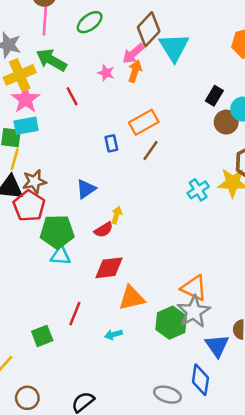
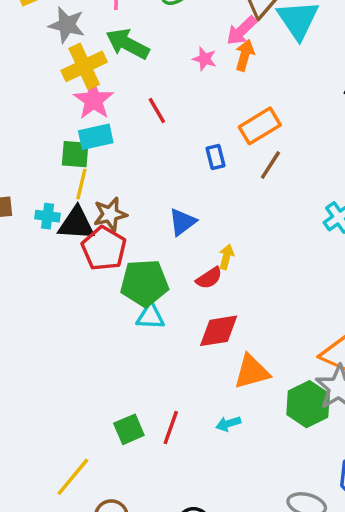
red line: (72, 96) -> (157, 111), moved
red line: (75, 314) -> (171, 428), moved

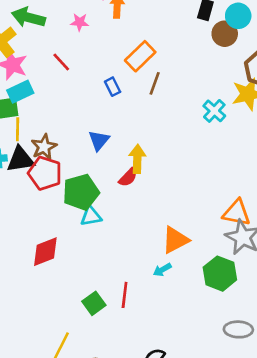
pink star: (205, 59) -> (80, 22), moved
yellow arrow: (226, 257) -> (137, 159), size x1.5
red diamond: (219, 331) -> (45, 252), moved
green hexagon: (308, 404) -> (220, 274), moved
cyan arrow: (228, 424) -> (162, 270), moved

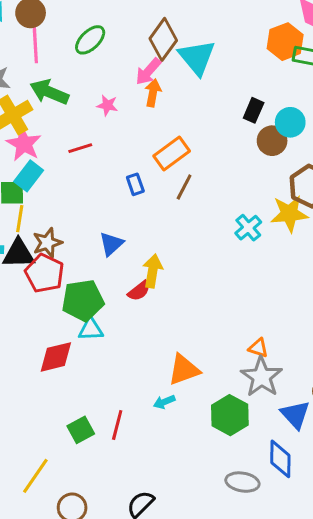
red line: (61, 62) -> (80, 148), turned -72
cyan rectangle: (20, 92) -> (29, 176), turned -35
orange triangle: (237, 213) -> (258, 348), size x0.6
red diamond: (45, 252) -> (56, 357), moved

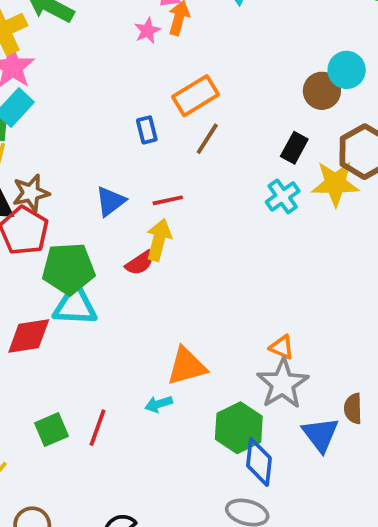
pink star: (107, 105) -> (147, 31), moved, turned 30
black rectangle: (254, 110) -> (294, 148), moved
red line: (80, 148) -> (168, 200), moved
cyan triangle: (91, 329) -> (75, 305), size x1.4
blue diamond: (280, 459) -> (259, 462), moved

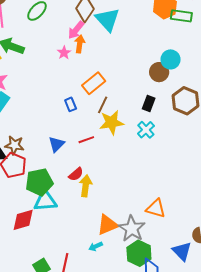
yellow star: (335, 184) -> (112, 122), moved
brown star: (31, 193) -> (15, 145), turned 30
yellow arrow: (159, 240) -> (86, 186), moved
orange triangle: (282, 347) -> (156, 208), size x1.5
gray star: (283, 384) -> (132, 229), moved

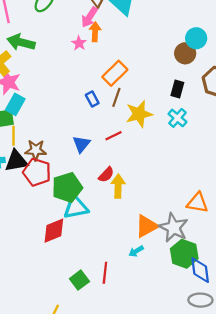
brown line: (103, 105) -> (116, 97), moved

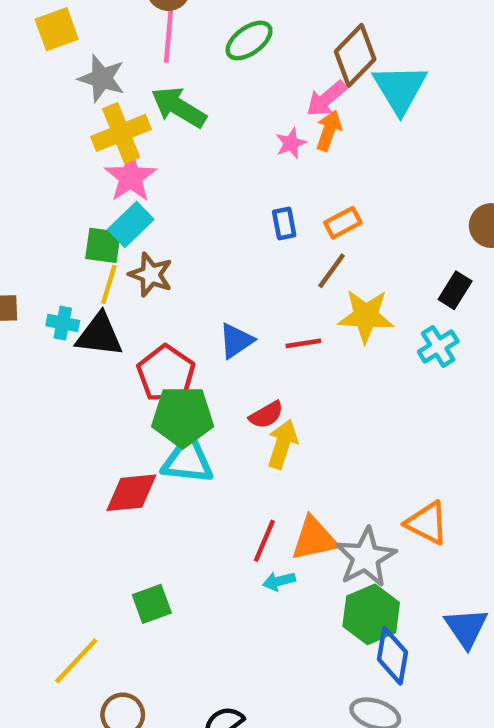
orange rectangle: (115, 73) -> (343, 223), size x0.7
blue rectangle: (92, 99) -> (284, 223), moved
brown star: (36, 150) -> (151, 275), moved
red pentagon: (37, 172) -> (166, 374), moved
red line: (105, 273) -> (264, 541), moved

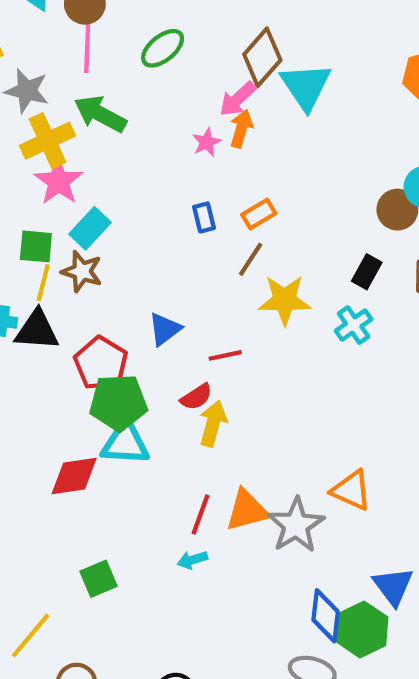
cyan rectangle: (131, 224) -> (90, 228), moved
red line: (303, 343) -> (225, 355), moved
cyan arrow: (279, 581) -> (192, 560), moved
green hexagon: (371, 614) -> (362, 629), moved

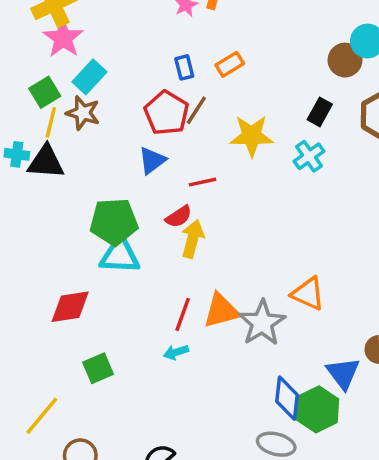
green square: (36, 246) -> (45, 92), turned -36
brown line: (251, 259) -> (196, 110), moved
red pentagon: (101, 363) -> (167, 113), moved
red diamond: (74, 476) -> (70, 307), moved

